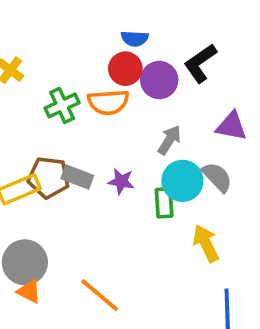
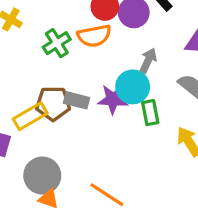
purple star: (121, 181) -> (113, 99), size x1.4
cyan circle: (182, 181) -> (133, 87), moved

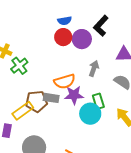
orange semicircle: (94, 36) -> (65, 81), moved
green cross: (57, 43) -> (19, 66), moved
cyan circle: (133, 87) -> (90, 114), moved

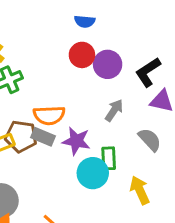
blue semicircle: (65, 21) -> (85, 21), moved
black L-shape: (101, 26) -> (148, 72), moved
orange semicircle: (65, 81) -> (49, 115), moved

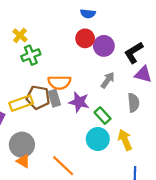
gray rectangle: (43, 137) -> (54, 98), turned 49
gray semicircle: (150, 140) -> (133, 103), turned 36
green rectangle: (109, 158) -> (103, 116), turned -42
cyan circle: (93, 173) -> (98, 139), moved

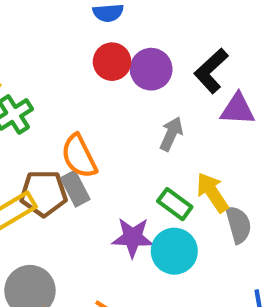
orange semicircle: (59, 82) -> (79, 156), turned 75
purple star: (79, 102) -> (133, 237), moved
gray semicircle: (133, 103) -> (238, 225), moved
yellow arrow: (125, 140) -> (212, 193), moved

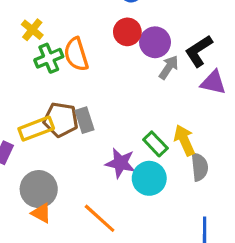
gray arrow: (171, 134) -> (169, 67), moved
orange semicircle: (79, 156) -> (76, 54), moved

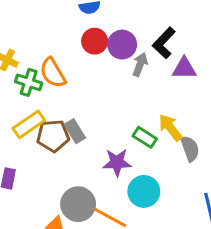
green cross: (49, 58) -> (29, 82), turned -35
yellow rectangle: (36, 129) -> (29, 124), moved
cyan circle: (149, 178) -> (144, 191), moved
gray circle: (39, 189) -> (78, 204), moved

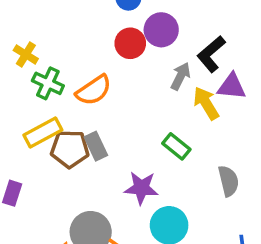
purple circle: (122, 45) -> (161, 30), moved
orange semicircle: (53, 73) -> (94, 90), moved, turned -100
yellow arrow: (170, 127) -> (206, 103), moved
green rectangle: (145, 137) -> (176, 146), moved

